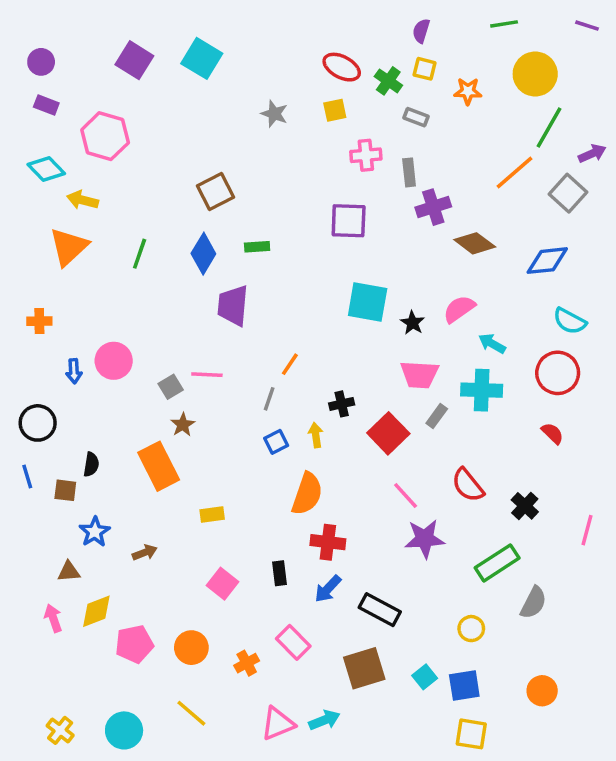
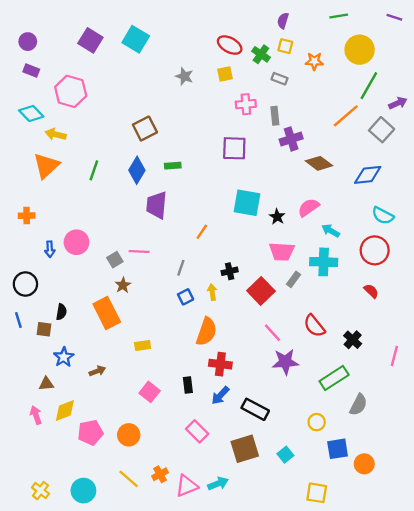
orange line: (290, 364) -> (202, 232), moved
orange cross: (247, 663) -> (160, 474), moved
blue square: (464, 686) -> (338, 449), moved

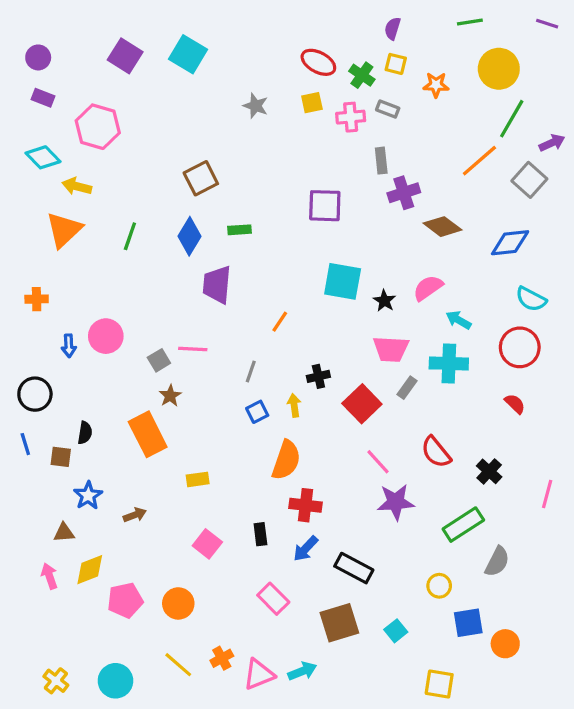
pink cross: (246, 104) -> (351, 117), moved

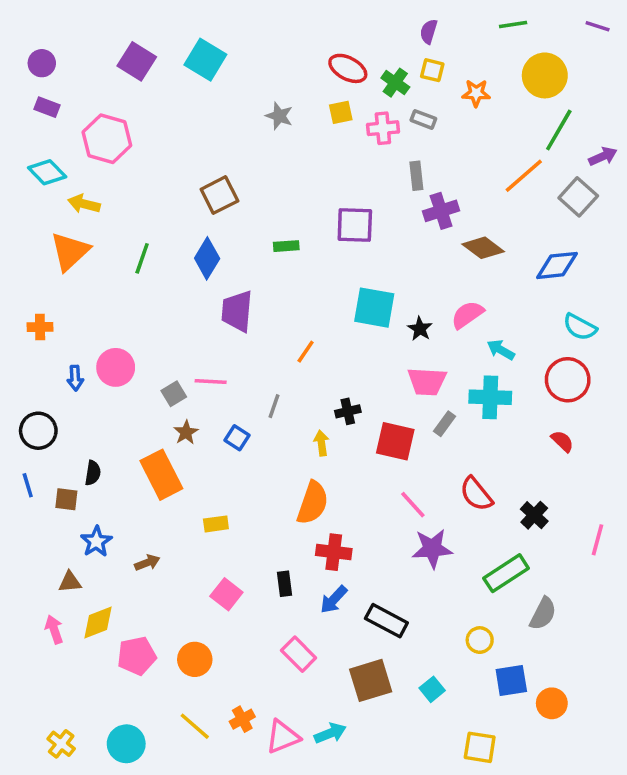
green rectangle: (239, 230) -> (286, 246), moved
red square: (362, 404) -> (395, 441), turned -33
blue square: (257, 412) -> (237, 438), moved, turned -30

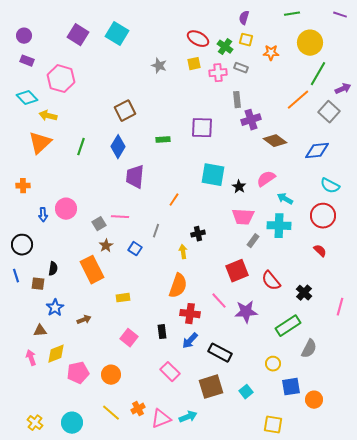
red square: (395, 441) -> (237, 271), moved, turned -35
pink line: (413, 505) -> (219, 301), moved

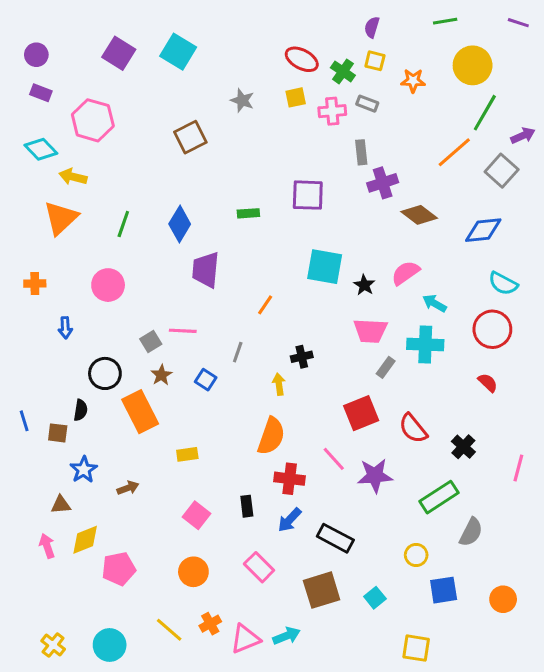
brown square: (125, 111) -> (190, 137), moved
pink circle: (66, 209) -> (108, 285), moved
black circle: (22, 245) -> (105, 373), moved
orange circle: (111, 375) -> (193, 572), moved
orange circle: (314, 400) -> (503, 599), moved

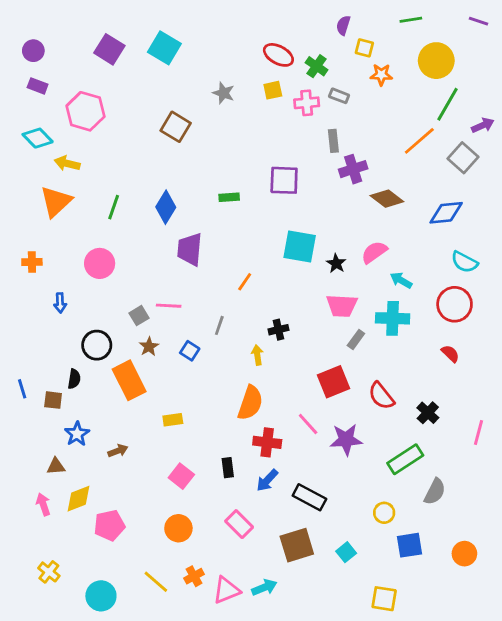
yellow square: (375, 61) -> (364, 48), moved
brown square: (190, 137) -> (176, 127), turned -32
yellow cross: (53, 645) -> (49, 572), moved

